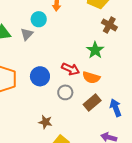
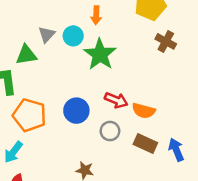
gray triangle: (27, 34) -> (47, 34), moved
green star: (95, 50) -> (100, 54), moved, size x1.4
brown rectangle: (92, 102) -> (145, 143), turned 66

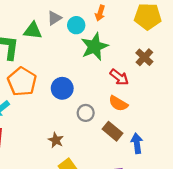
brown cross: (166, 41) -> (144, 57), moved
red arrow: (116, 100) -> (119, 77), moved

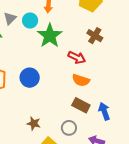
gray circle: (86, 113) -> (69, 128), moved

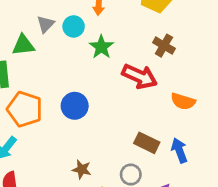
green star: (50, 36) -> (101, 47), size x0.7
red arrow: (77, 57) -> (140, 76), size x1.4
orange semicircle: (81, 80) -> (183, 101), moved

